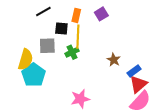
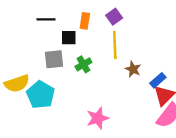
black line: (43, 11) -> (46, 19), turned 35
yellow line: (78, 37) -> (115, 45), moved
yellow semicircle: (26, 59) -> (17, 84), moved, turned 60

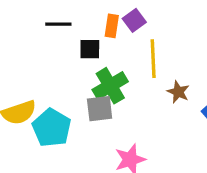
purple square: (114, 17) -> (134, 20), moved
gray square: (54, 59) -> (100, 109), moved
green cross: (83, 64) -> (110, 86), size x1.5

